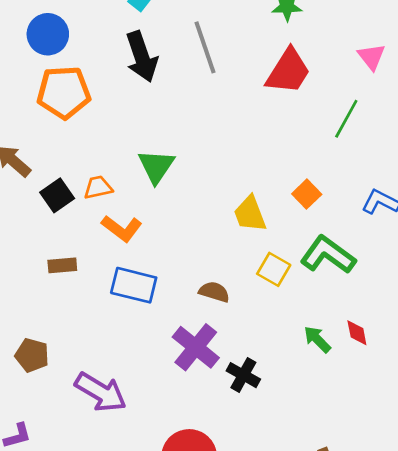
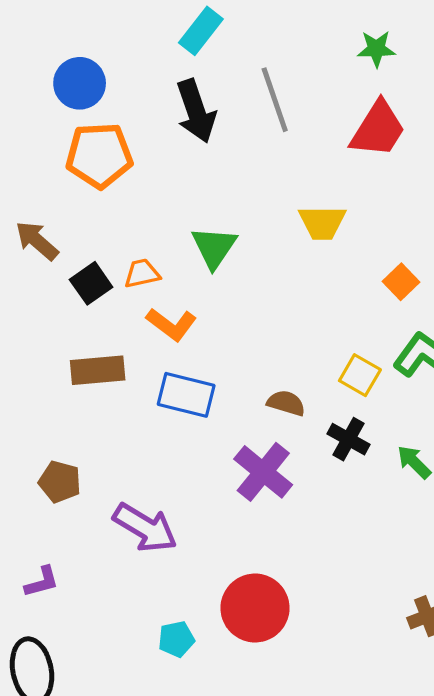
yellow trapezoid: (250, 214) -> (322, 223), moved, turned -69
brown rectangle: (62, 265) -> (98, 370), size x1.5
black cross: (243, 375) -> (348, 439), moved

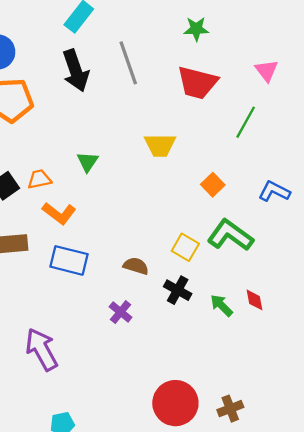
red trapezoid: (378, 129) -> (197, 83), turned 72
green triangle: (214, 247) -> (88, 162), size x0.7
purple cross: (263, 472) -> (121, 312), size x0.6
purple arrow: (145, 528) -> (42, 349), turned -150
red circle: (255, 608) -> (175, 403), moved

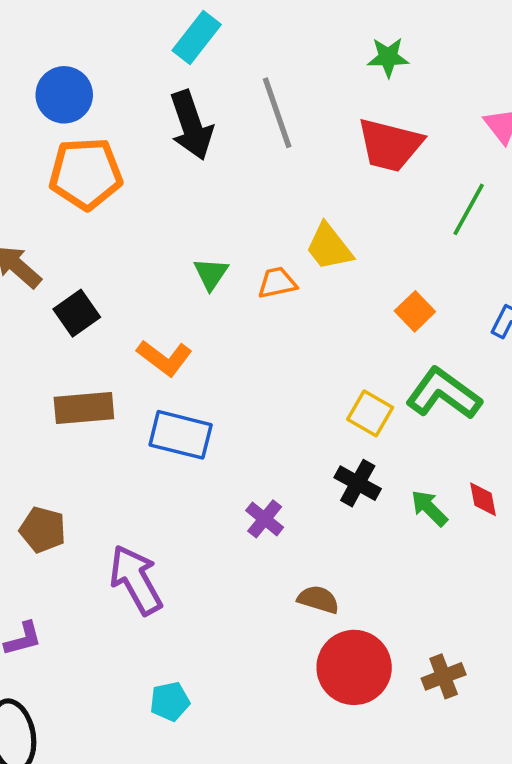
yellow trapezoid: (160, 145) -> (329, 247), turned 52
orange trapezoid: (39, 179) -> (277, 283), moved
brown semicircle: (136, 266) -> (318, 599), moved

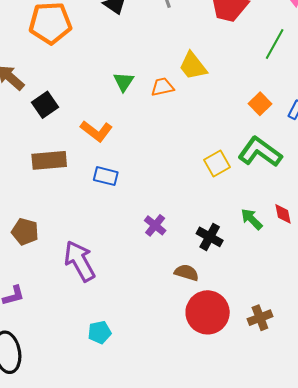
orange square: (415, 311) -> (260, 104), moved
yellow square: (370, 413) -> (217, 164), turned 30
blue rectangle: (181, 435) -> (106, 176), size x0.7
black cross: (358, 483) -> (210, 237), moved

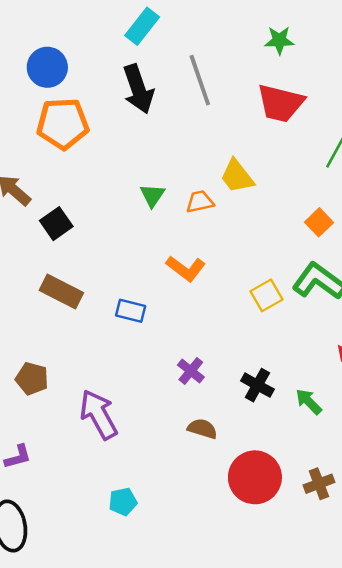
orange L-shape: (96, 131) -> (186, 268), moved
brown rectangle: (49, 160) -> (61, 292), turned 32
green arrow: (252, 219) -> (309, 402), moved
brown semicircle: (187, 273) -> (202, 429), moved

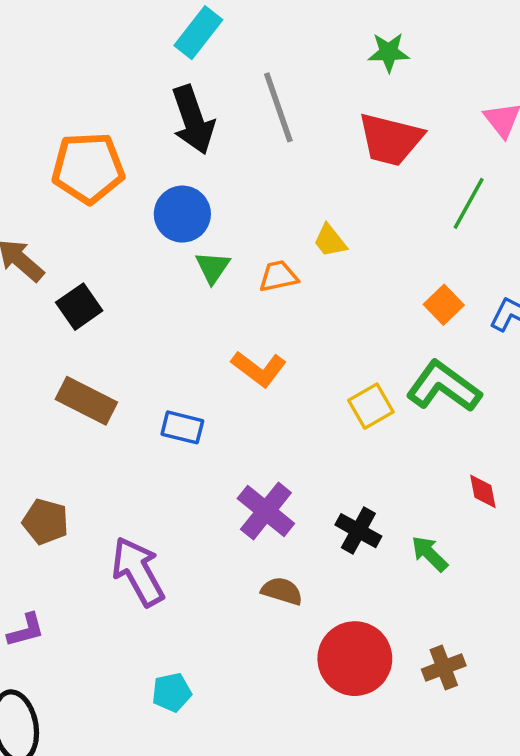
blue circle: (47, 67) -> (182, 214), moved
yellow trapezoid: (237, 176) -> (330, 241), size x0.7
purple cross: (191, 371) -> (266, 511), size x1.5

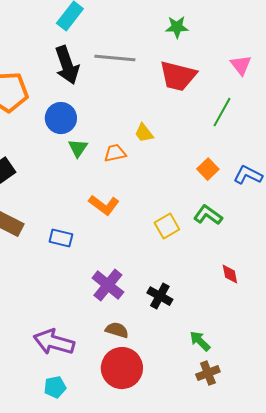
gray line: (278, 107) -> (115, 58), turned -66
green L-shape: (444, 387) -> (208, 215), size x0.7
green arrow: (430, 554) -> (200, 341), moved
purple arrow: (138, 571) -> (54, 342), moved, turned -45
red circle: (355, 659) -> (122, 368), moved

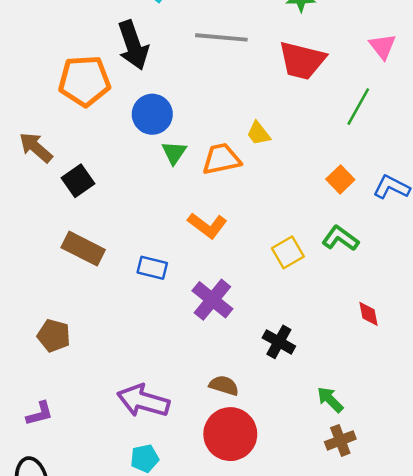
black arrow: (67, 65) -> (133, 45), moved
orange trapezoid: (115, 153) -> (221, 159), size x1.4
purple cross: (108, 285) -> (212, 300), moved

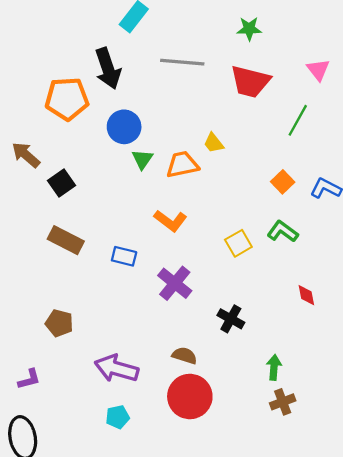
brown pentagon: (54, 336) -> (59, 323), moved
green arrow: (330, 400) -> (274, 367), turned 50

